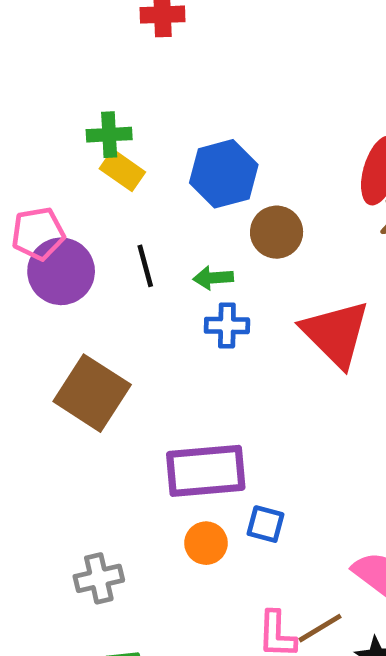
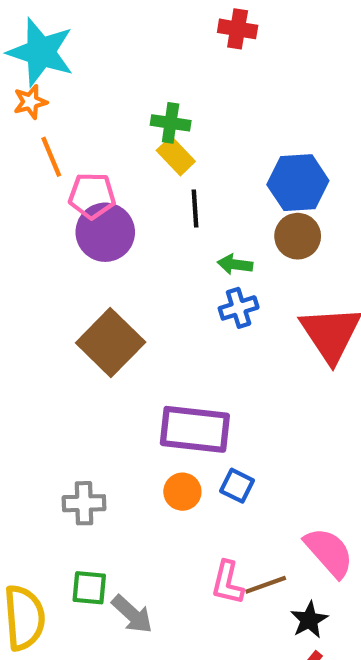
blue hexagon: (224, 174) -> (298, 183), moved
black line: (145, 266) -> (195, 208), moved
blue cross: (227, 325) -> (239, 308), turned -30

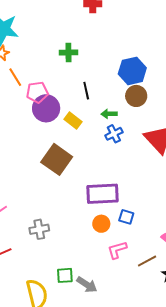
yellow rectangle: (176, 156) -> (73, 121), moved
gray cross: (84, 503) -> (39, 229), moved
pink L-shape: (227, 583) -> (117, 250), moved, turned 70

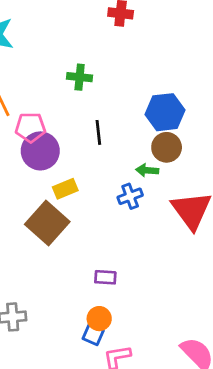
green arrow: (109, 114) -> (147, 170), moved
yellow rectangle: (73, 121) -> (65, 189), moved, turned -66
purple rectangle: (102, 194) -> (105, 277), size x0.5
blue square: (126, 217) -> (93, 335), moved

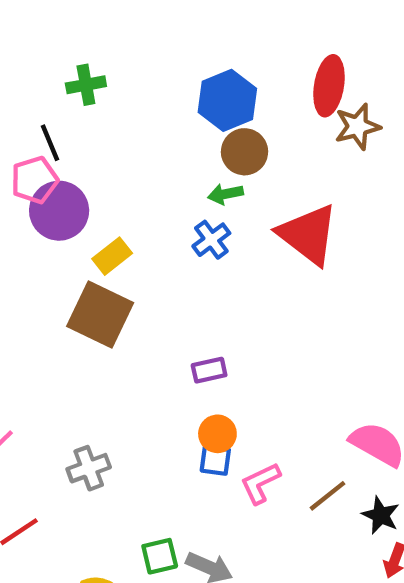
black line: (98, 132) -> (50, 143), moved

